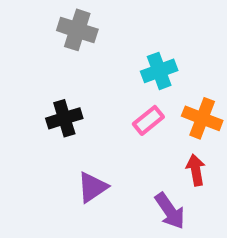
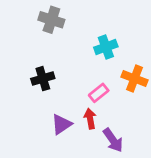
pink rectangle: (148, 120) -> (99, 93), moved
red arrow: (196, 170) -> (90, 119), moved

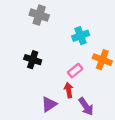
black cross: (43, 79) -> (33, 60), turned 35
purple triangle: (61, 124) -> (49, 104), moved

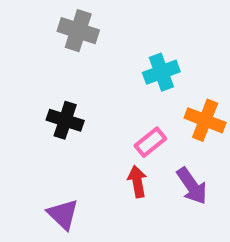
purple triangle: (49, 104) -> (63, 214), moved, turned -42
purple arrow: (86, 106) -> (192, 186), moved

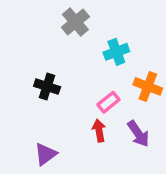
gray cross: (78, 31) -> (75, 22), moved, turned 32
purple triangle: (63, 214) -> (46, 154), turned 40

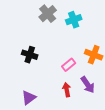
cyan cross: (116, 52) -> (74, 20), moved
red arrow: (99, 131) -> (67, 90), moved

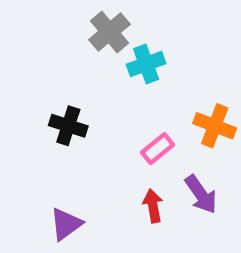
cyan cross: (74, 20) -> (146, 64), moved

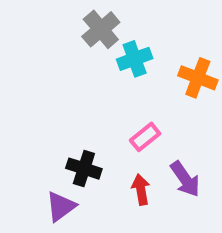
black cross: (68, 126) -> (84, 169), moved
orange cross: (215, 126) -> (198, 78), moved

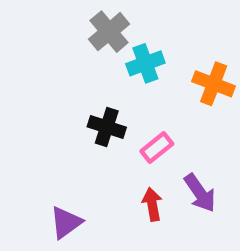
black cross: (84, 169) -> (107, 127), moved

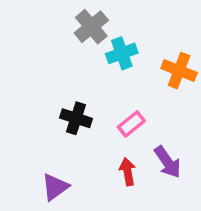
black cross: (107, 127) -> (76, 118), moved

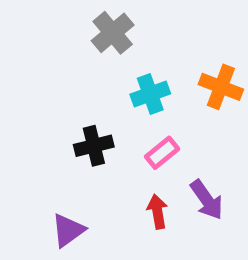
cyan cross: (122, 53) -> (150, 94), moved
black cross: (76, 118) -> (94, 146), turned -32

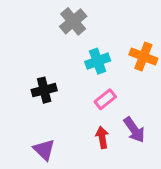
black cross: (94, 146) -> (44, 90), moved
purple triangle: (68, 230) -> (44, 150), turned -40

